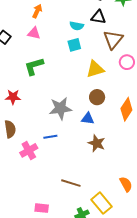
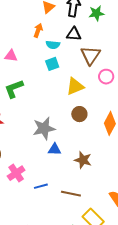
orange arrow: (37, 11) -> (38, 30), moved
blue triangle: (88, 118) -> (55, 149), moved
blue line: (50, 137) -> (41, 186), moved
brown line: (71, 183) -> (71, 194), moved

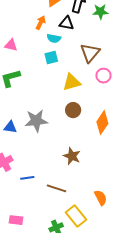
black triangle: (74, 34) -> (67, 23), moved
blue triangle: (55, 149) -> (10, 127), moved

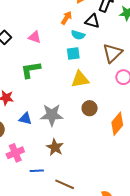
yellow triangle: (72, 82) -> (80, 79), moved
brown star: (72, 156) -> (55, 147), moved

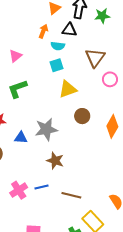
pink triangle: (35, 37) -> (15, 56), turned -48
pink cross: (15, 153) -> (19, 190), moved

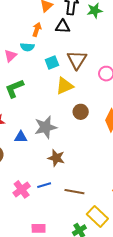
cyan semicircle: (58, 46) -> (27, 47), moved
brown triangle: (95, 58) -> (77, 60), moved

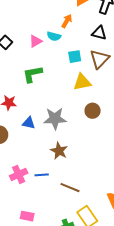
black triangle: (63, 27) -> (99, 33), moved

